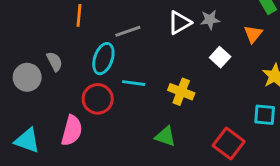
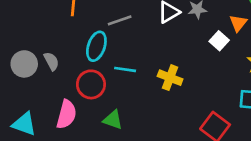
white square: (220, 57) -> (219, 41), moved
gray semicircle: (54, 61) -> (51, 61), moved
green triangle: (165, 136) -> (113, 120), moved

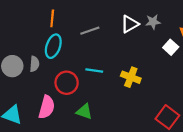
cyan ellipse: (96, 46) -> (53, 46), moved
gray semicircle: (51, 61) -> (34, 64), turned 32

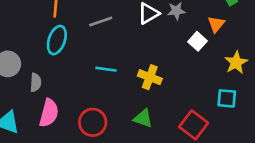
gray semicircle: (34, 64) -> (36, 82), moved
red circle: (67, 83) -> (93, 122), moved
green triangle: (84, 112) -> (143, 118), moved

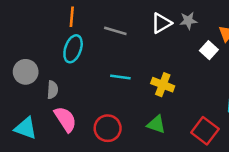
gray line: (101, 21) -> (115, 31), turned 35
pink semicircle: (49, 113) -> (65, 119), turned -48

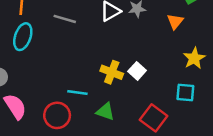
white square: (209, 50) -> (137, 71), moved
cyan line: (120, 77) -> (77, 93), moved

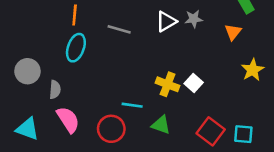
cyan square: (185, 93) -> (243, 134), moved

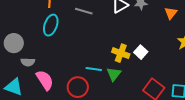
gray semicircle: (55, 90) -> (28, 62), moved, turned 88
green triangle: (161, 125) -> (114, 74), moved, turned 49

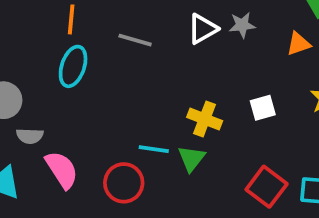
orange triangle: (171, 13) -> (298, 44), turned 32
white square: (141, 52) -> (263, 108), moved, turned 32

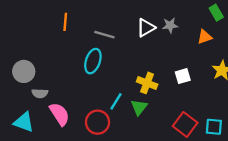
cyan ellipse: (73, 66) -> (93, 61), moved
cyan line: (154, 149) -> (116, 101), turned -66

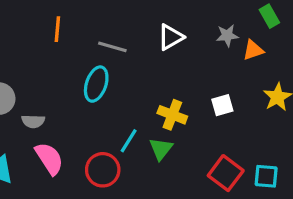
gray star: (170, 25) -> (227, 36), moved
gray semicircle: (40, 93) -> (33, 121), moved

